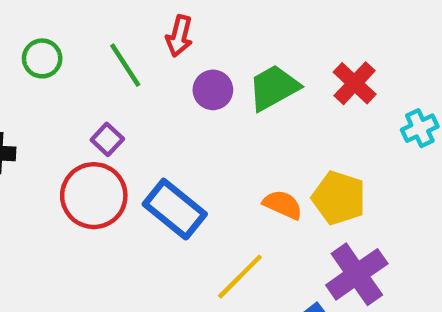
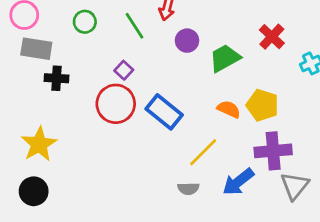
green trapezoid: (274, 88) -> (225, 58), moved
purple cross: (357, 274) -> (273, 151), turned 30

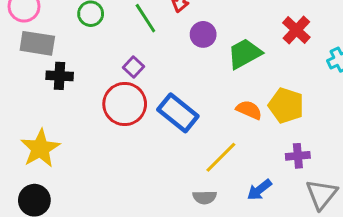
purple cross: (273, 151) -> (298, 156), size x0.6
blue arrow: (238, 182) -> (259, 190), size x0.7

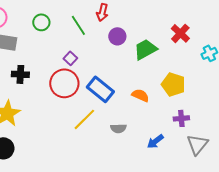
black cross: (60, 76) -> (20, 74), moved
orange semicircle: (249, 110) -> (140, 95), moved
yellow line: (221, 157) -> (84, 119), moved
gray semicircle: (205, 197) -> (118, 128), moved

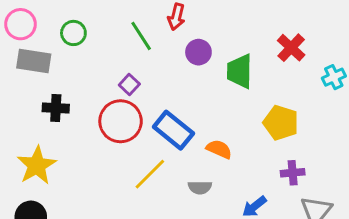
green circle: (41, 22) -> (73, 33), moved
green trapezoid: (145, 49) -> (240, 71), turned -60
orange semicircle: (140, 95) -> (219, 149), moved

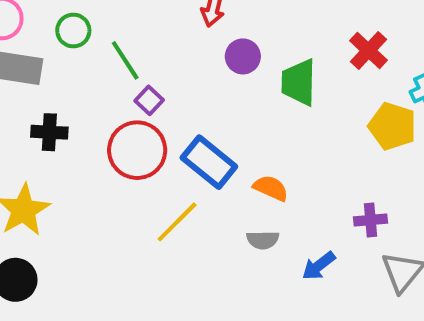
green line: (141, 36) -> (125, 60), moved
yellow pentagon: (281, 123) -> (392, 126), moved
gray semicircle: (200, 187) -> (263, 240), moved

